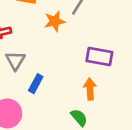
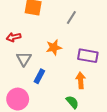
orange star: (55, 21) -> (54, 47), moved

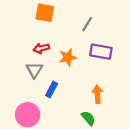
red arrow: (14, 37) -> (41, 48), moved
purple rectangle: (88, 56) -> (101, 52), moved

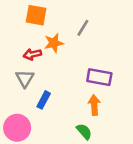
purple rectangle: (101, 52) -> (99, 77), moved
orange star: (68, 57) -> (54, 43), moved

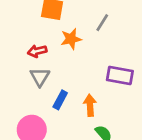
red arrow: (32, 54) -> (37, 51), moved
orange arrow: (94, 105) -> (90, 105), moved

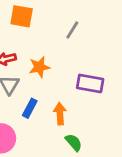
orange star: (71, 39) -> (39, 67), moved

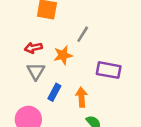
gray line: (72, 30) -> (83, 34), moved

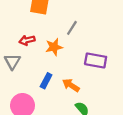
gray triangle: (36, 71) -> (12, 62), moved
orange arrow: (81, 97) -> (71, 85), turned -54

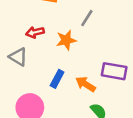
purple rectangle: (96, 60) -> (114, 71), moved
gray triangle: (12, 62) -> (18, 57), turned -30

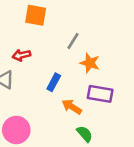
orange star: (66, 40) -> (90, 63), moved, turned 30
blue rectangle: (57, 79) -> (54, 82), moved

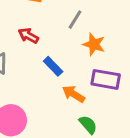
red arrow: (21, 55) -> (28, 36), moved, turned 42
blue rectangle: (54, 82) -> (53, 66), turned -72

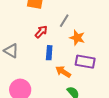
red arrow: (28, 36) -> (41, 32), moved, turned 104
blue rectangle: (53, 66) -> (49, 53), turned 48

